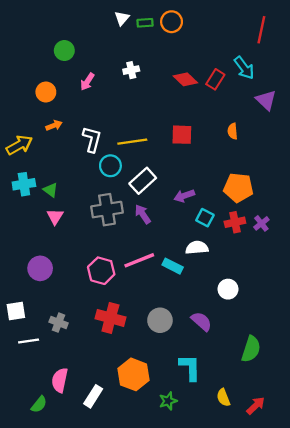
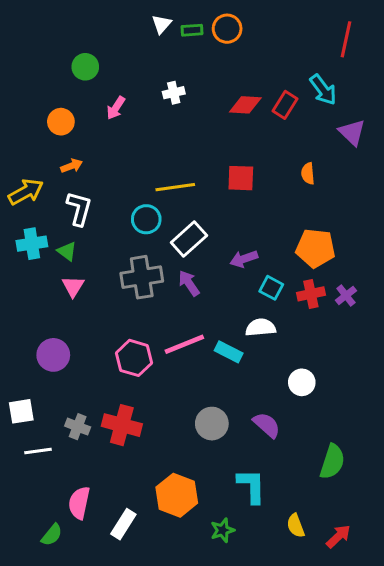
red diamond: (185, 79) -> (245, 105), turned -40
white L-shape: (92, 139) -> (79, 209), moved
red cross: (110, 318) -> (122, 425), moved

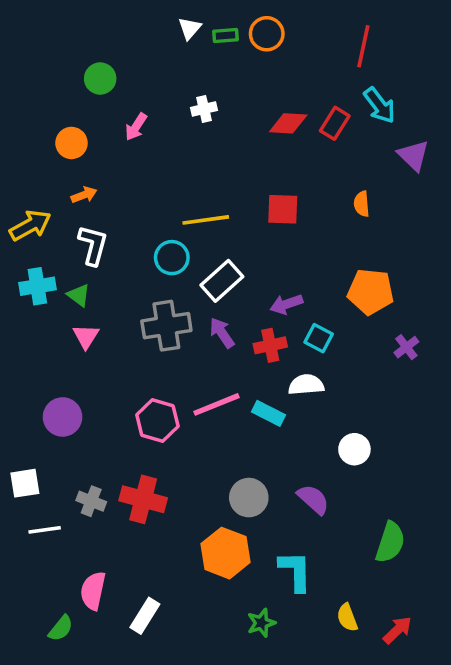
red line: (346, 39) -> (363, 46), moved
red cross: (311, 294) -> (270, 345), moved
orange hexagon: (177, 495) -> (226, 553), moved

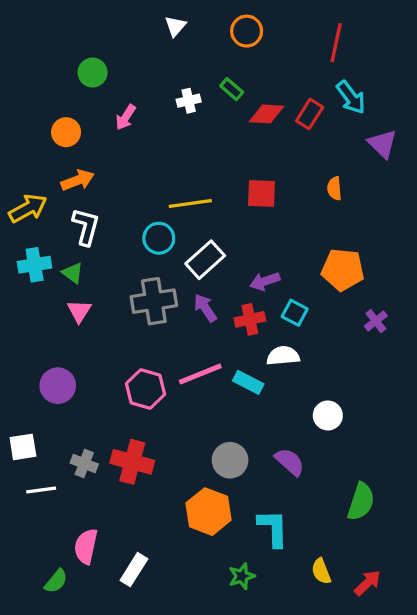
green rectangle: (226, 36) -> (232, 89), moved, turned 45
orange arrow: (84, 195) -> (78, 180), size x1.4

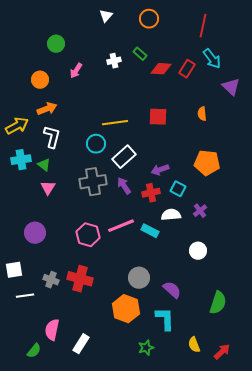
purple cross: (376, 321) -> (200, 211), moved
purple semicircle: (290, 462) -> (172, 290), moved

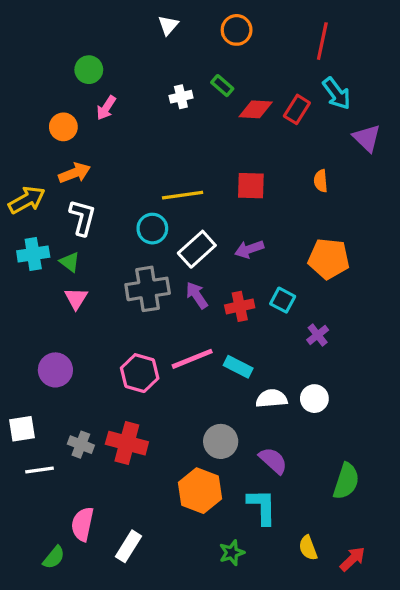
pink arrow: (76, 71) -> (106, 108), moved
purple arrow: (160, 170) -> (249, 249), moved
white semicircle: (171, 215) -> (271, 399), moved

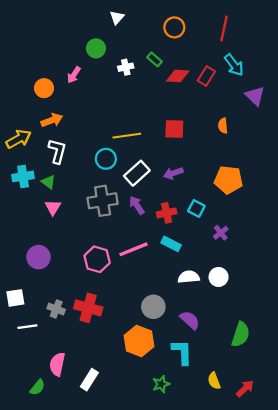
orange circle: (237, 30) -> (174, 27), moved
green circle: (89, 70) -> (96, 48), moved
cyan rectangle: (238, 367) -> (171, 244), moved

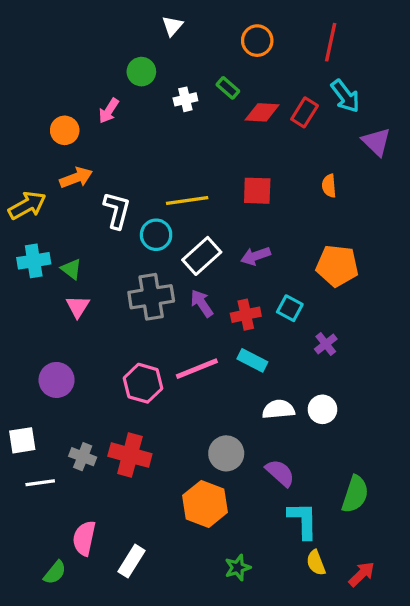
white L-shape: (57, 151) -> (117, 210), moved
cyan L-shape: (182, 352) -> (303, 520), moved

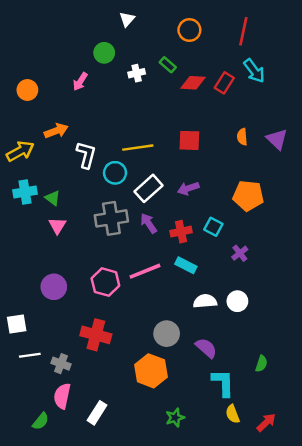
orange circle: (65, 130) -> (27, 90), moved
purple triangle: (376, 142) -> (277, 139), moved
purple circle: (57, 380) -> (54, 287), moved
gray cross: (83, 457) -> (61, 364), moved
green semicircle: (355, 494) -> (261, 364), size x0.6

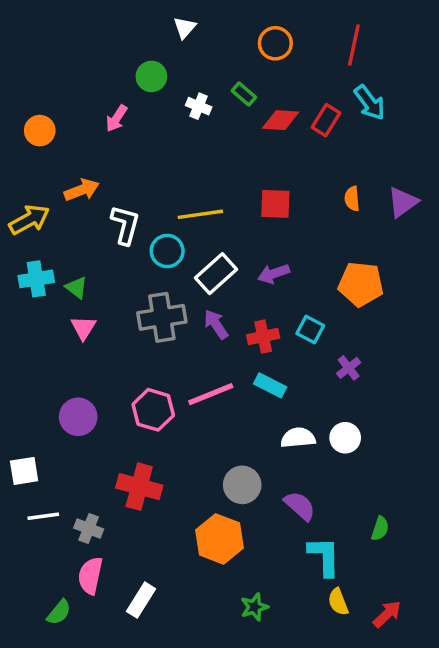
white cross: (137, 73) -> (199, 106), turned 35
purple triangle: (277, 139) -> (403, 202), turned 40

